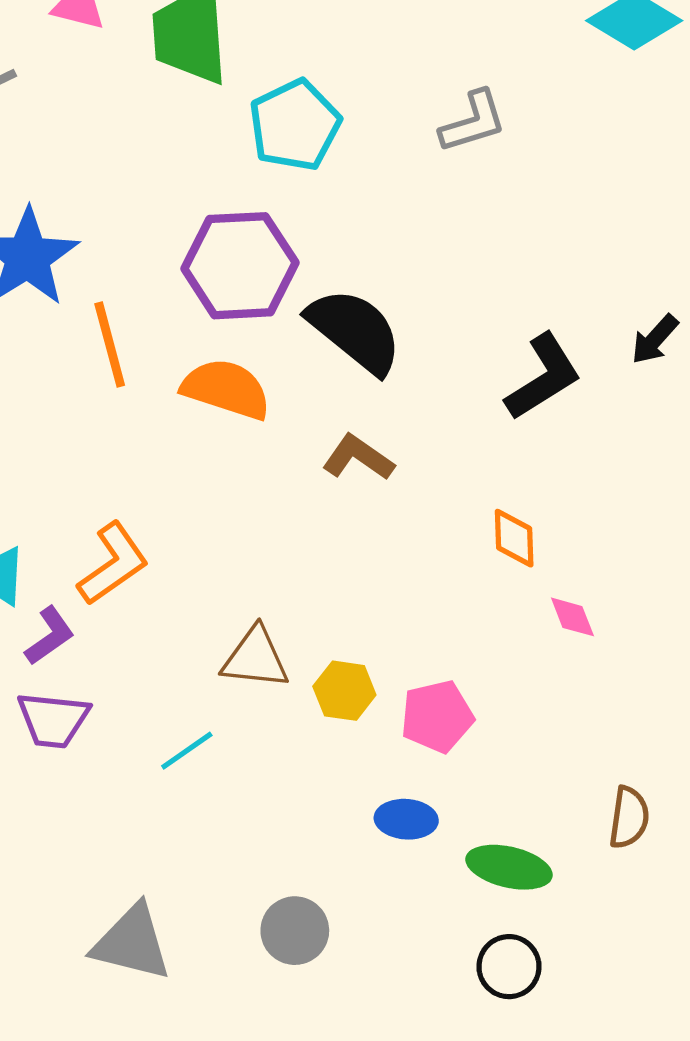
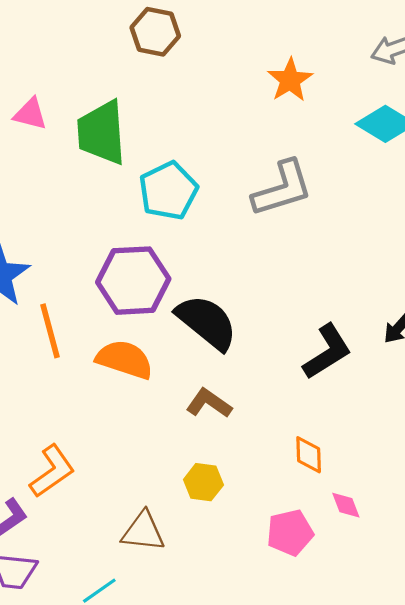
gray L-shape: (473, 122) -> (282, 188), size x1.4
yellow hexagon: (344, 691) -> (203, 482), moved
pink pentagon: (437, 716) -> (290, 533), moved

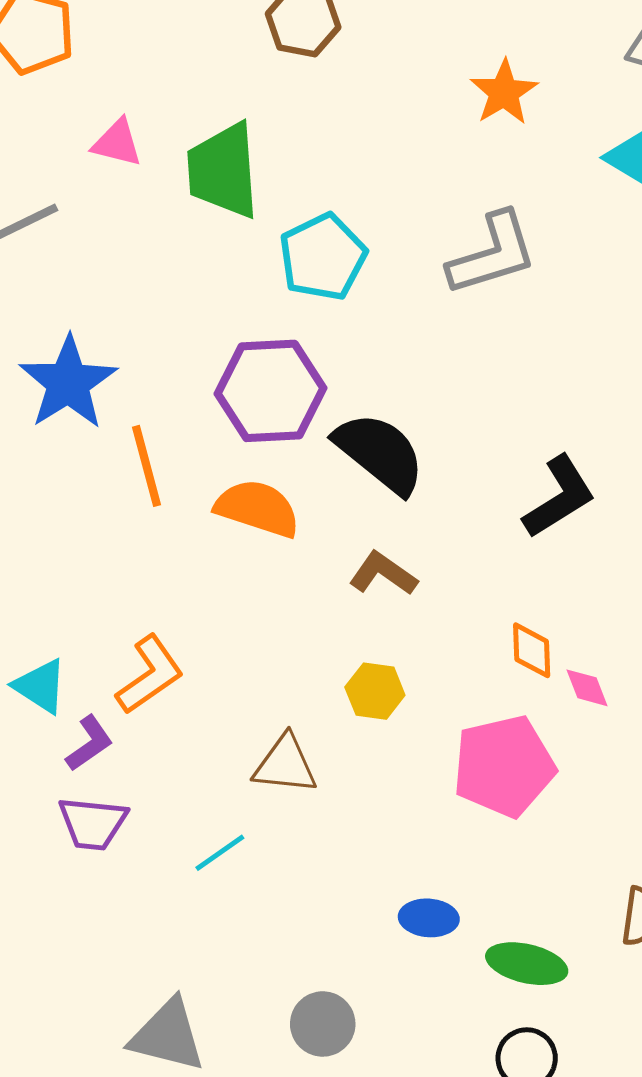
pink diamond: (346, 505) -> (587, 688), moved
pink pentagon: (290, 533) -> (504, 766), size x1.5

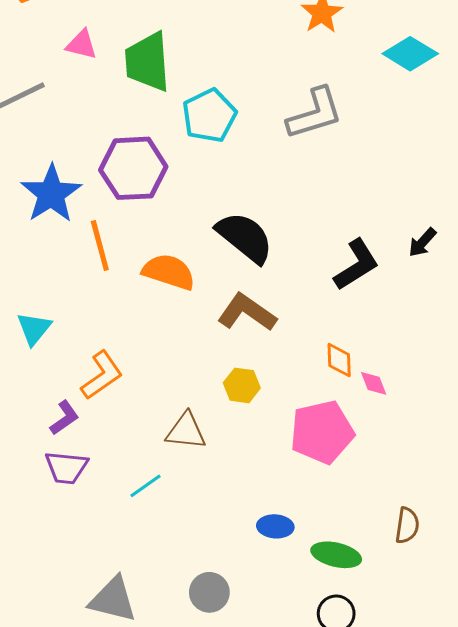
purple hexagon: (270, 391) -> (133, 168), moved
brown L-shape: (383, 574) -> (247, 312), size x1.4
cyan triangle: (40, 686) -> (34, 329), moved, turned 36

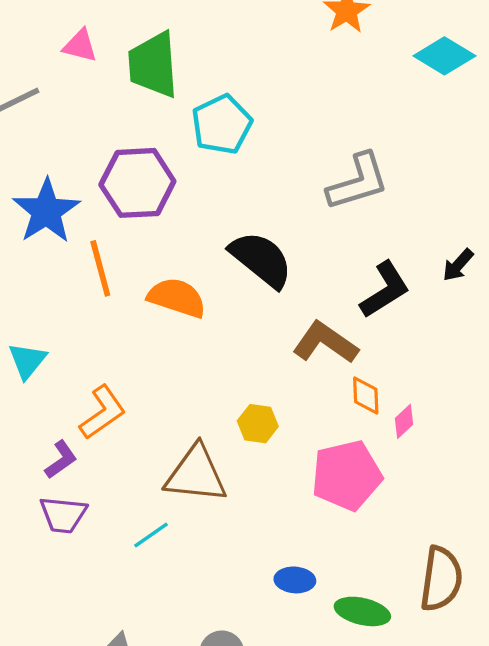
gray L-shape: (315, 114) -> (358, 182), moved
brown L-shape: (247, 312) -> (325, 343), moved
pink diamond: (374, 383) -> (404, 421), turned 68
brown triangle: (186, 431) -> (196, 474), size x1.4
brown semicircle: (407, 525) -> (441, 579), size x1.6

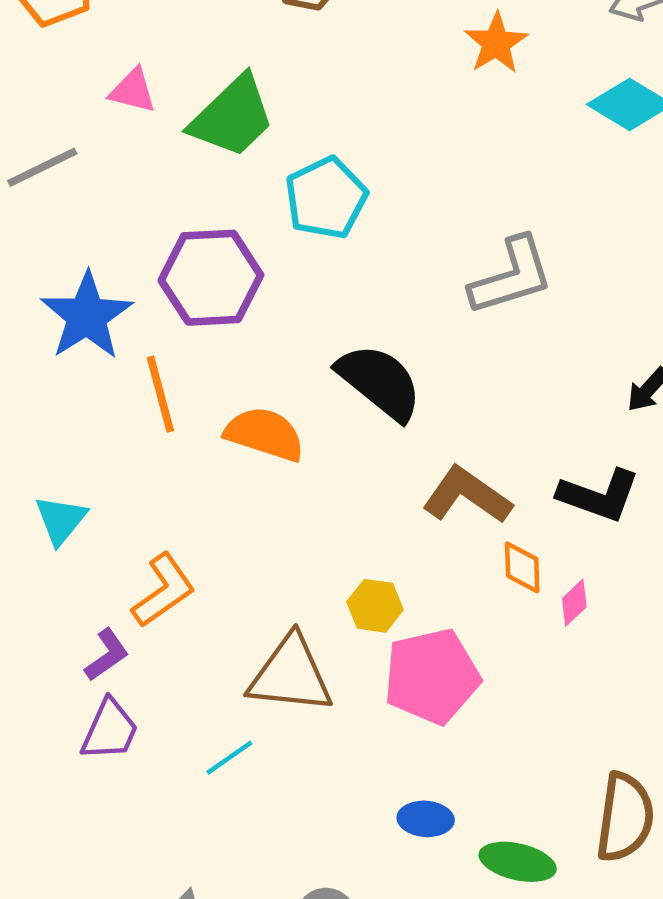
green trapezoid: (153, 65) -> (232, 117), turned -130
black L-shape: (385, 290) -> (599, 495), moved, turned 52
pink pentagon: (347, 475) -> (432, 676), moved
purple trapezoid: (63, 515) -> (110, 730), turned -72

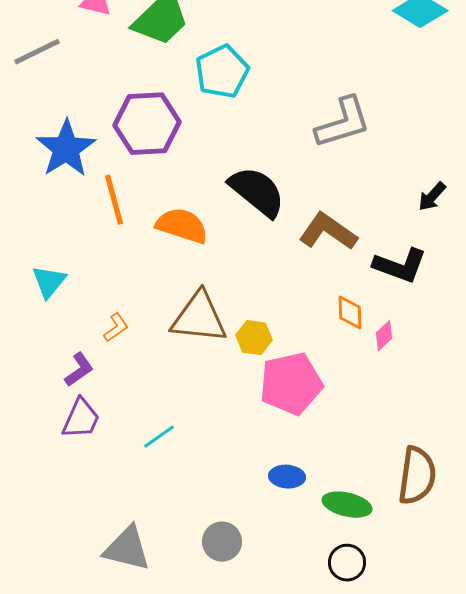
brown L-shape: (467, 495) -> (328, 232), moved
orange L-shape: (163, 590) -> (116, 328), size x0.6
brown triangle: (291, 675) -> (199, 318), moved

